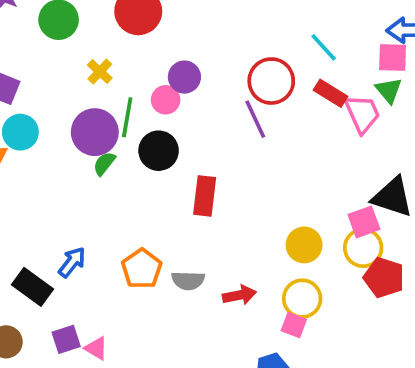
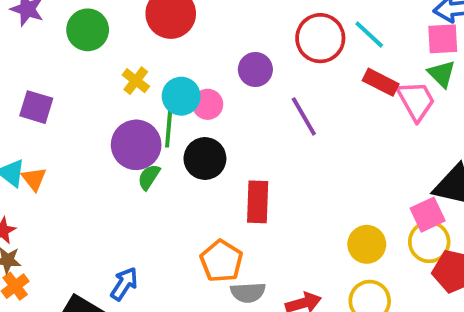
purple circle: (184, 77) -> (255, 69), moved
red circle: (271, 81) -> (320, 38), moved
cyan circle: (20, 132) -> (181, 96), moved
orange pentagon: (142, 269) -> (221, 261), moved

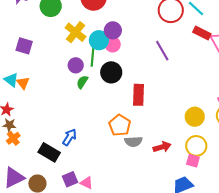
purple circle: (255, 69) -> (113, 30), moved
yellow cross: (136, 81) -> (76, 32), size x1.5
purple circle: (136, 145) -> (76, 65), size x0.6

